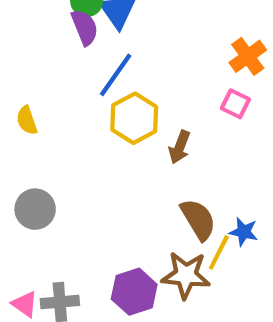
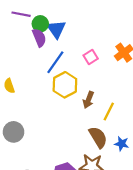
pink square: (235, 104) -> (91, 57), moved, turned 32
yellow line: (219, 252) -> (109, 112), moved

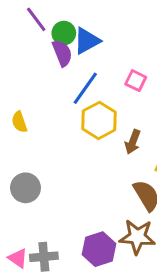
purple line: (21, 14) -> (36, 19), turned 42
blue triangle: (56, 29) -> (87, 41), turned 36
pink square: (91, 57) -> (136, 81), turned -32

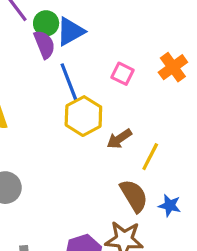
blue line: (85, 88) -> (69, 82), turned -56
brown arrow: (133, 142) -> (119, 139), turned 35

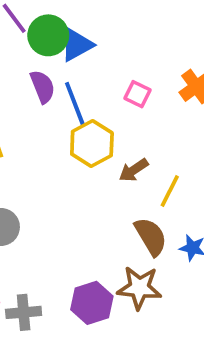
green circle: (46, 23) -> (48, 35), size x1.4
purple semicircle: (44, 44) -> (43, 87), moved

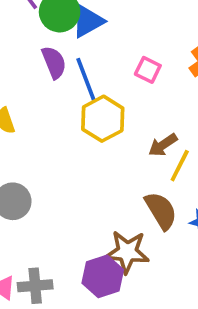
brown arrow: (134, 170) -> (163, 145), moved
brown star: (139, 288) -> (127, 252), moved

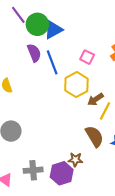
yellow hexagon: (103, 119) -> (76, 85), moved
brown star: (127, 252) -> (75, 160), size x0.6
gray cross: (35, 286) -> (33, 170), moved

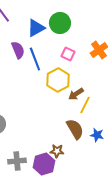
green circle: (37, 24) -> (60, 23), moved

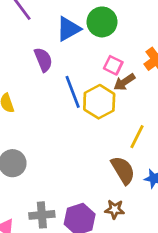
blue line: (35, 59) -> (73, 92), moved
brown arrow: (76, 94) -> (124, 82), moved
brown star: (57, 151) -> (115, 209), moved

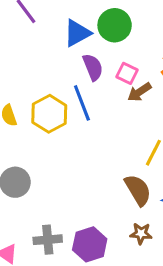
purple semicircle: (43, 60) -> (93, 67), moved
yellow hexagon: (99, 102) -> (49, 114), moved
brown star: (115, 209) -> (141, 233), moved

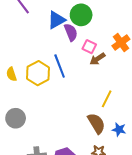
purple semicircle: (93, 67) -> (71, 32), moved

